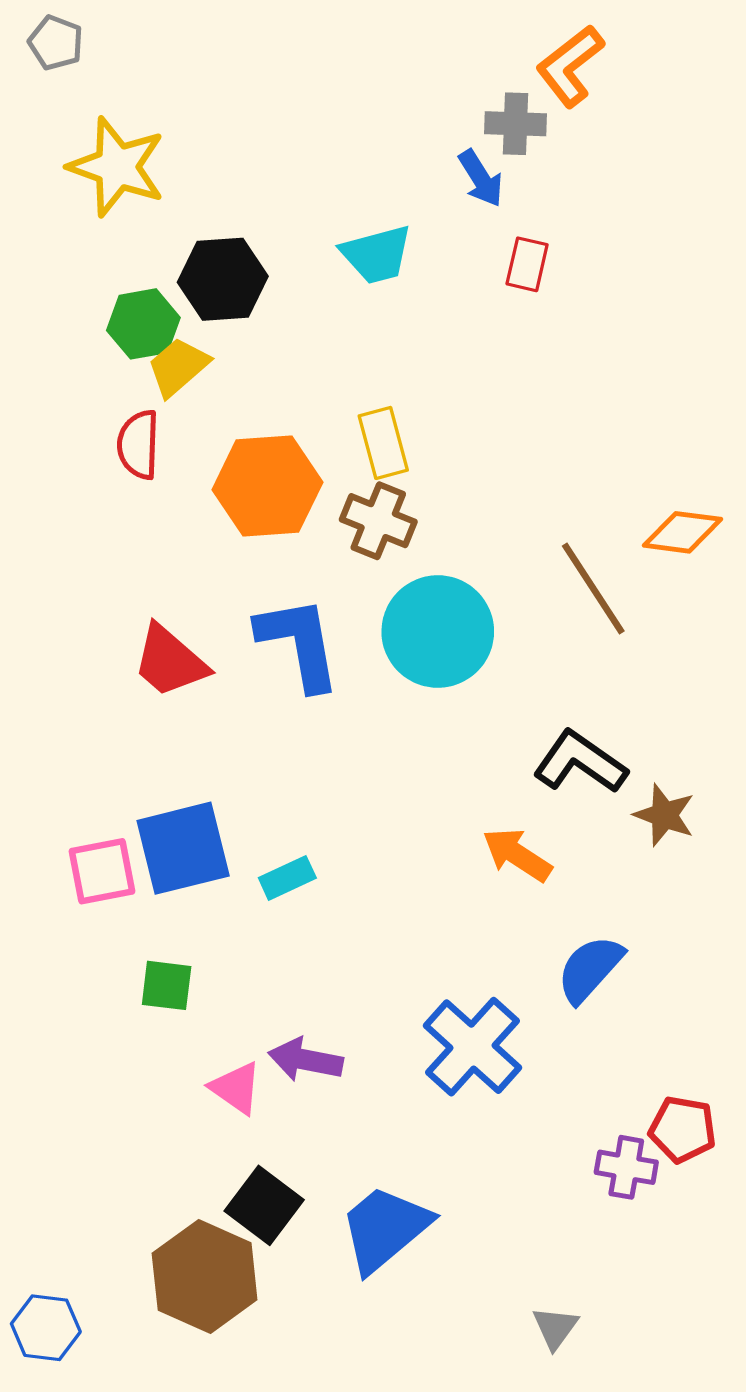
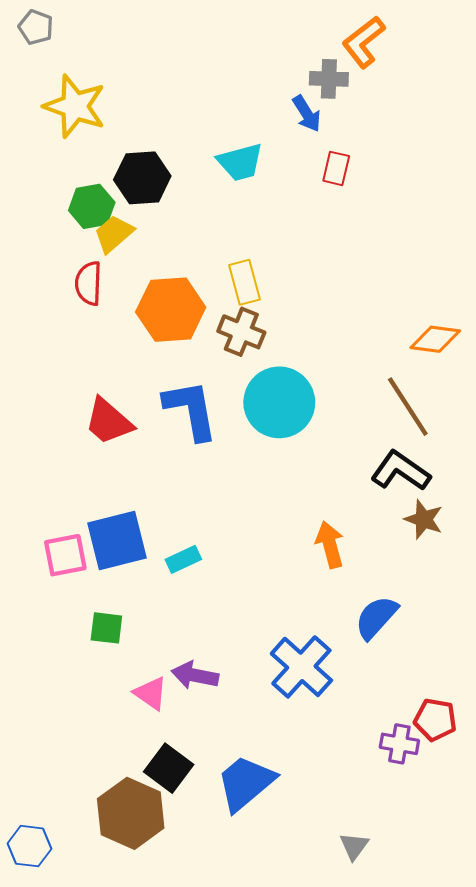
brown line: (593, 589) -> (408, 407), moved
black L-shape: (580, 762) -> (400, 471), moved
orange arrow: (517, 855) -> (330, 545), turned 42

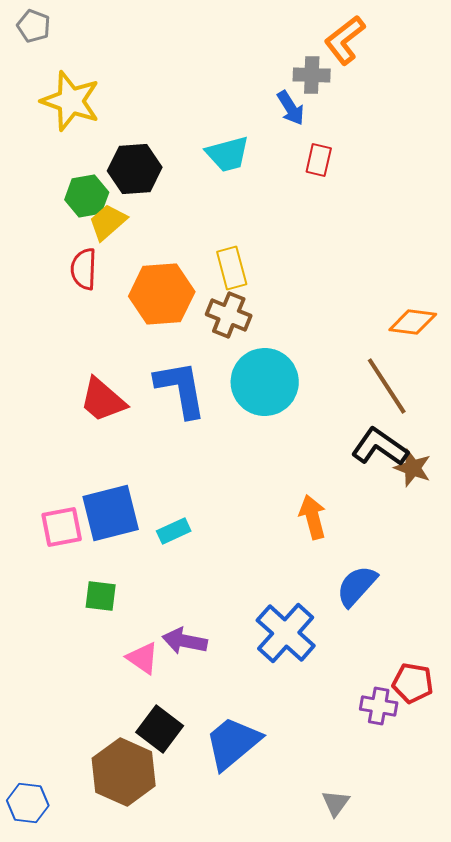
brown star: (424, 519) -> (413, 468), moved

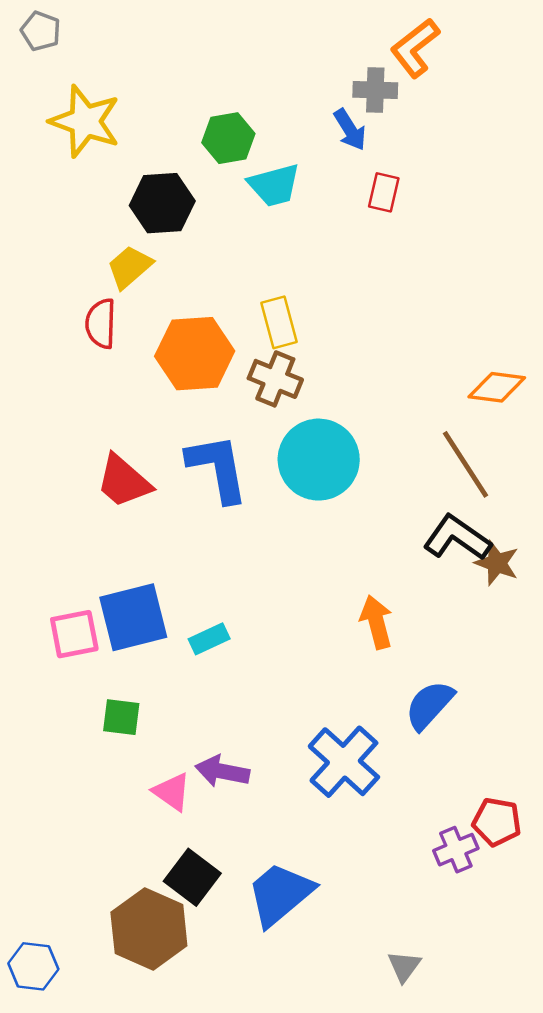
green hexagon: (87, 196) -> (228, 138), moved
purple cross: (379, 706) -> (456, 850), turned -33

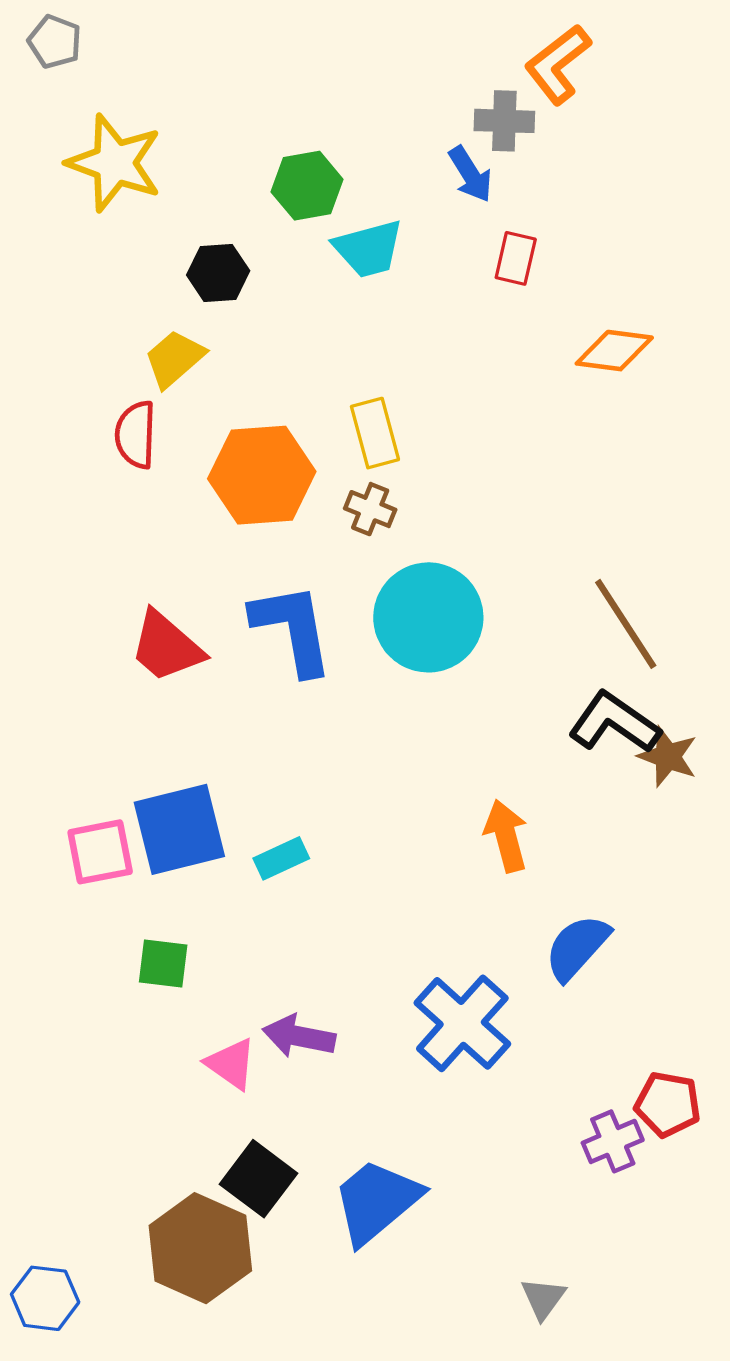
black hexagon: (162, 203) -> (218, 273), size x0.7
brown cross: (275, 379) -> (370, 509), size x0.7
orange diamond: (497, 387) -> (614, 351), moved

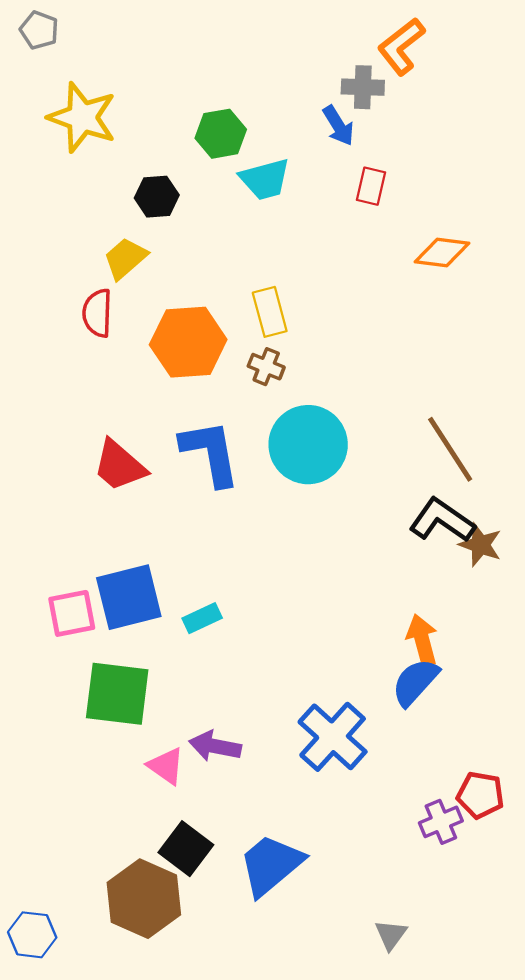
orange arrow: (506, 836) -> (422, 640), moved
green square: (163, 964) -> (117, 694), size x1.8

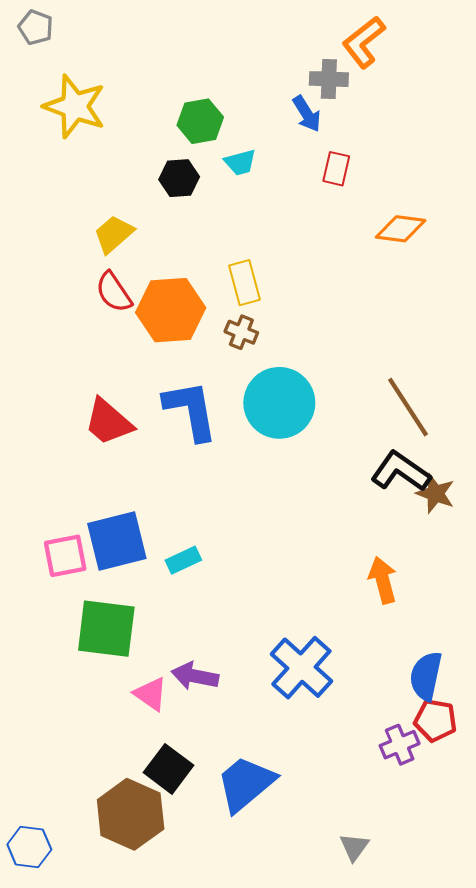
cyan trapezoid: (265, 179) -> (240, 162), size x0.7
black hexagon: (157, 197) -> (179, 178), moved
red semicircle: (97, 313) -> (114, 292), moved, turned -36
blue semicircle: (415, 682) -> (426, 676), moved, turned -30

